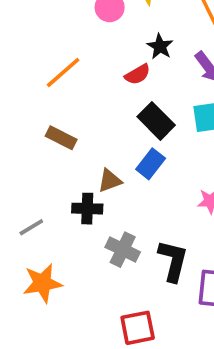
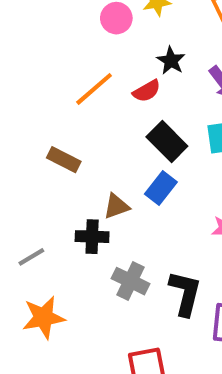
orange line: (63, 73) -> (94, 89), moved

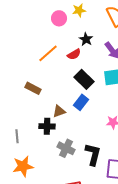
gray line: (31, 257) -> (17, 136), turned -64

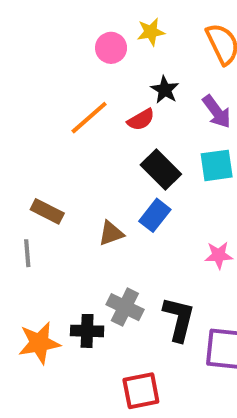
brown rectangle: (33, 88) -> (47, 211), moved
black cross: (47, 126) -> (87, 331), moved
gray line: (17, 136) -> (27, 253), moved

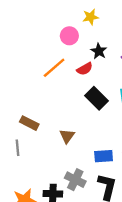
pink circle: (111, 48) -> (69, 36), moved
blue rectangle: (155, 215) -> (104, 156), moved, turned 48
brown triangle: (111, 233) -> (67, 136), turned -35

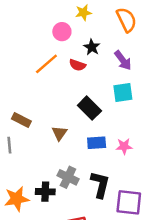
red semicircle: (85, 69) -> (77, 65), turned 49
black rectangle: (96, 98) -> (89, 108), moved
blue rectangle: (104, 156) -> (97, 143), moved

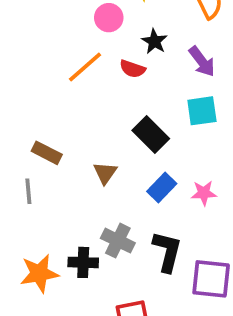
blue rectangle: (97, 143) -> (162, 188), turned -42

